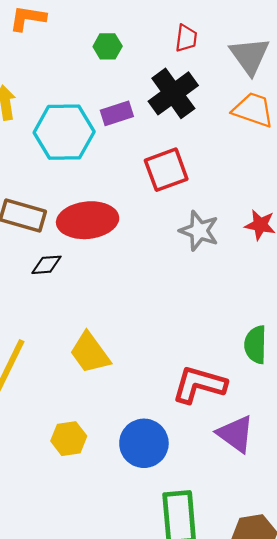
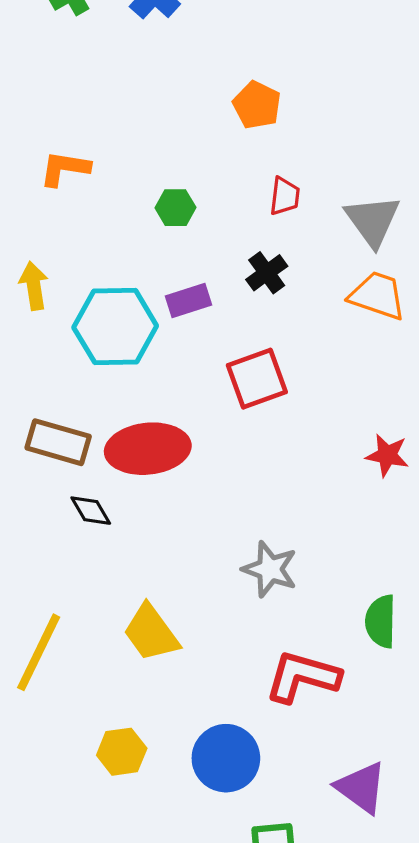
black cross: (173, 93) -> (267, 273), size x0.6
gray star: (199, 231) -> (270, 569), moved
black diamond: (46, 265) -> (91, 511), turned 64
purple triangle: (236, 434) -> (361, 788), moved

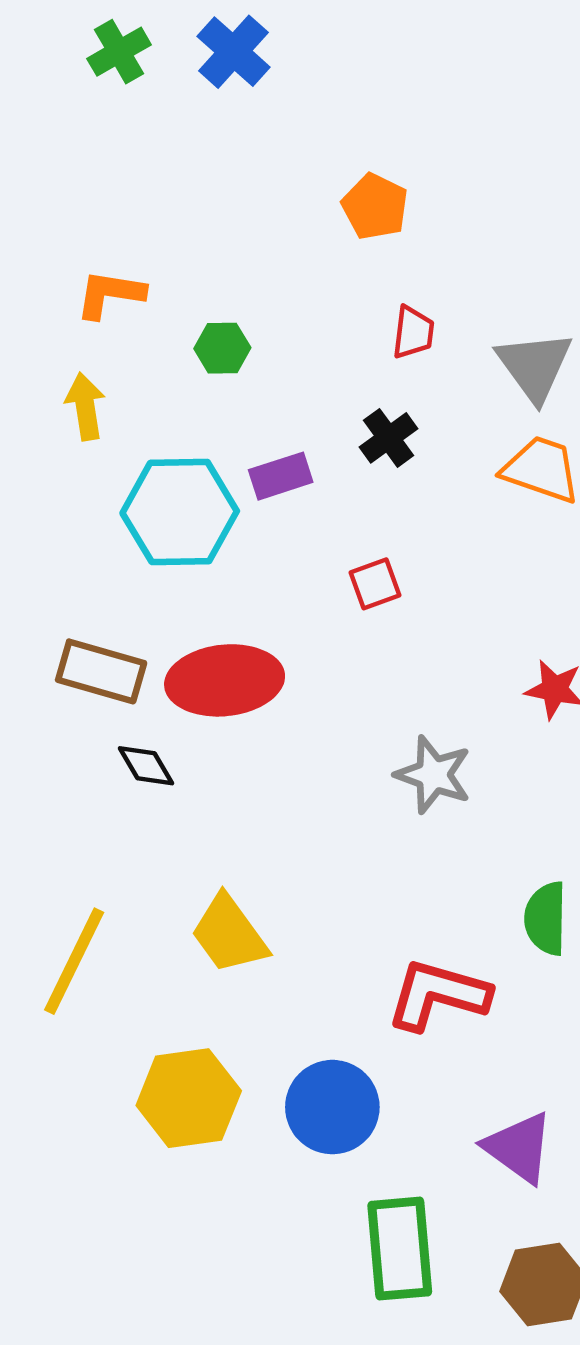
green hexagon: (175, 208) -> (222, 348), moved
yellow arrow: (34, 286) -> (85, 406), moved
red square: (257, 379) -> (375, 584), size x0.6
gray star: (270, 569) -> (433, 775), moved
yellow hexagon: (122, 752) -> (189, 1098), size x1.5

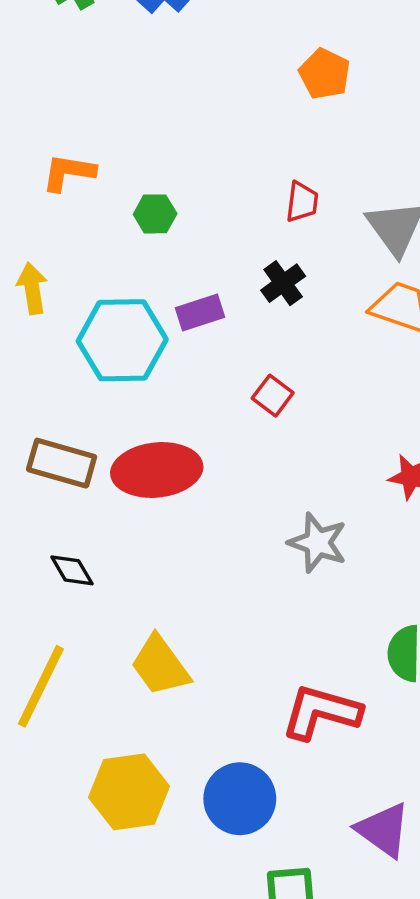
orange pentagon: (375, 207) -> (325, 74), moved
yellow arrow: (85, 406) -> (32, 288), moved
red square: (375, 584) -> (273, 396), turned -33
black diamond: (146, 766) -> (72, 570), moved

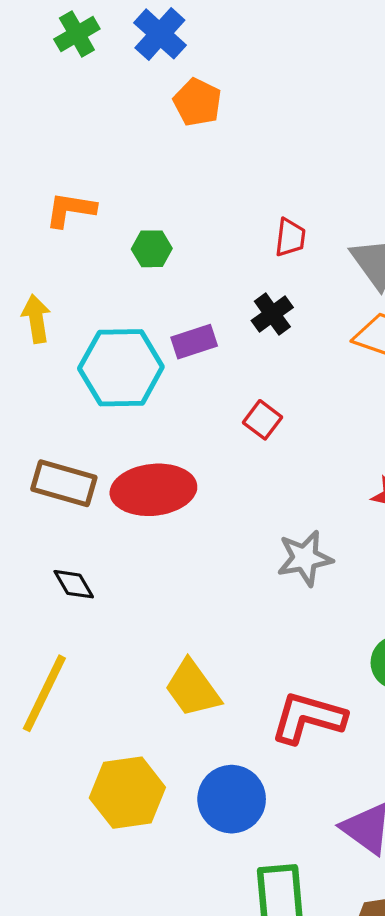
orange pentagon: (325, 74) -> (197, 102), moved
gray star: (318, 543) -> (305, 558), turned -30
yellow trapezoid: (160, 666) -> (193, 688), moved

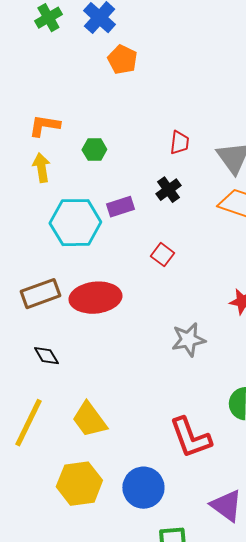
yellow arrow: (36, 319) -> (41, 168), moved
brown rectangle: (64, 483) -> (40, 294), turned -36
yellow trapezoid: (193, 688) -> (89, 420), moved
red L-shape: (308, 718) -> (190, 438), turned -126

